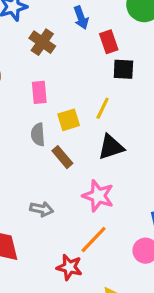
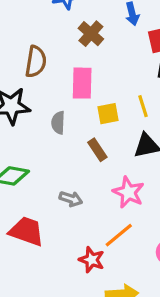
pink rectangle: (39, 92) -> (82, 83), size x1.4
yellow line: (103, 108) -> (143, 106), turned -50
gray semicircle: (38, 135) -> (58, 123), moved

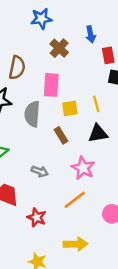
gray semicircle: (58, 123) -> (32, 114), size x1.5
red star: (92, 260) -> (37, 217), moved

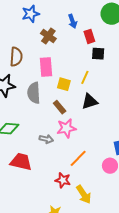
yellow line: (96, 104) -> (85, 77), turned 48
yellow square: (70, 108) -> (64, 84), turned 32
pink star: (83, 168) -> (66, 128), moved, turned -30
red star: (37, 217) -> (63, 180), moved
yellow arrow: (76, 244) -> (84, 194), turned 66

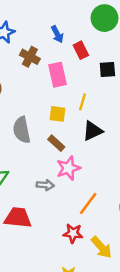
black square: (98, 54) -> (107, 70), moved
pink rectangle: (46, 67) -> (57, 75), moved

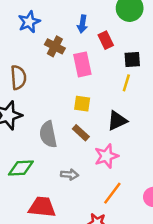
blue arrow: (57, 34) -> (82, 24), turned 36
yellow line: (83, 102) -> (126, 83), moved
gray semicircle: (22, 130) -> (48, 134), moved
pink star: (68, 168) -> (106, 156), moved

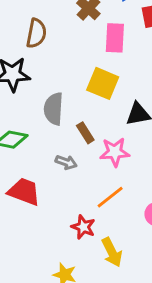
yellow square: (82, 104) -> (103, 83), size x1.5
brown rectangle: (81, 133) -> (85, 133), moved

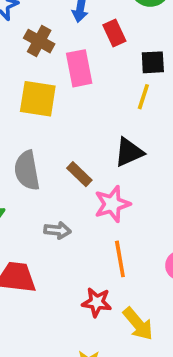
yellow square: (103, 83) -> (38, 99), moved
brown rectangle: (85, 133) -> (79, 174), moved
orange line: (110, 197) -> (120, 259), turned -48

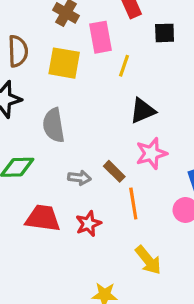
yellow line: (143, 97) -> (124, 66), moved
brown rectangle: (79, 174) -> (114, 171), moved
pink star: (112, 204) -> (151, 153), moved
red star: (97, 302) -> (88, 224), moved, turned -30

